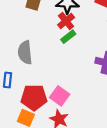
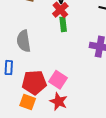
green rectangle: (68, 37) -> (63, 24), turned -56

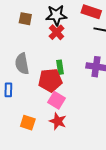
green rectangle: (63, 24) -> (60, 67), moved
red pentagon: (34, 82) -> (50, 80), moved

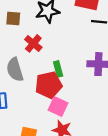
red cross: (57, 32) -> (33, 43), moved

